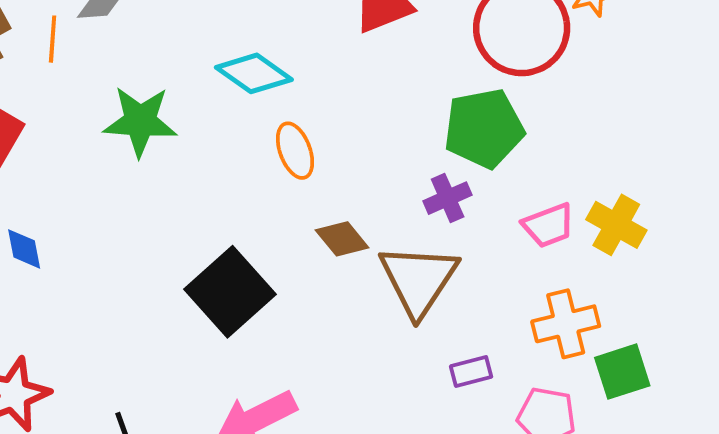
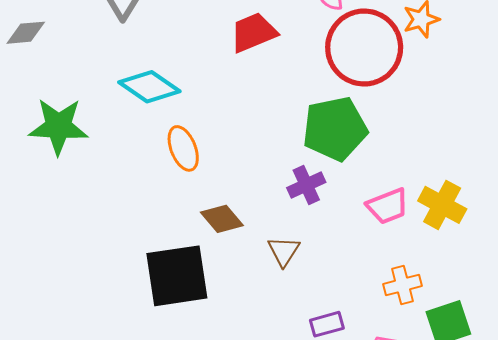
brown triangle: (419, 280) -> (284, 251), size x0.5
black square: (230, 292) -> (177, 276), moved, turned 34
orange cross: (566, 324) -> (402, 285), size x0.7

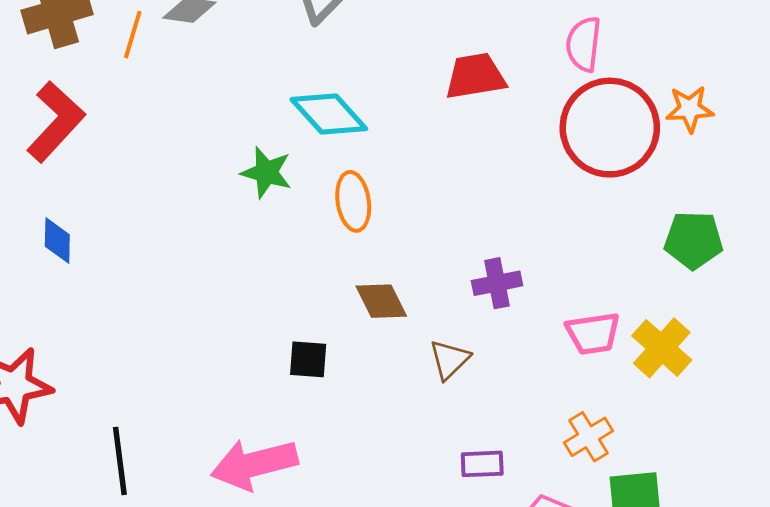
green star: (58, 126) -> (266, 172), moved, size x0.7
green pentagon: (335, 129) -> (693, 240), moved, size x0.7
black square: (177, 276) -> (308, 359), size x0.5
orange cross: (402, 285) -> (589, 437), turned -30

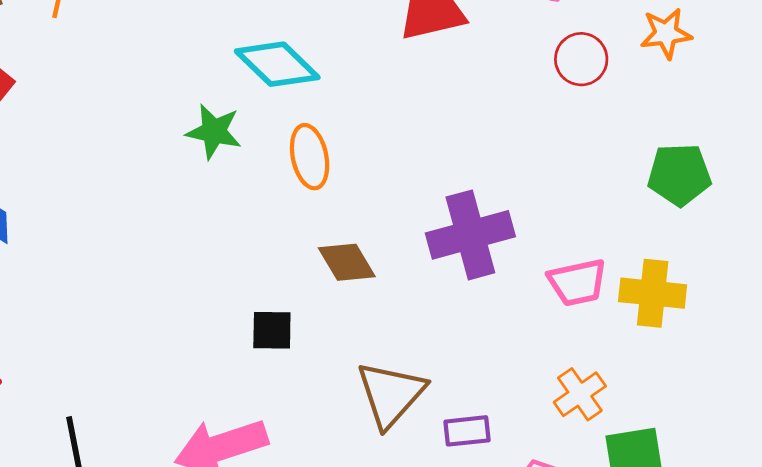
red circle: (610, 128) -> (581, 59), size x0.5
purple cross: (497, 283) -> (470, 235), size x1.6
yellow cross: (662, 348) -> (653, 293), turned -32
brown triangle: (449, 360) -> (391, 394), moved, size x1.6

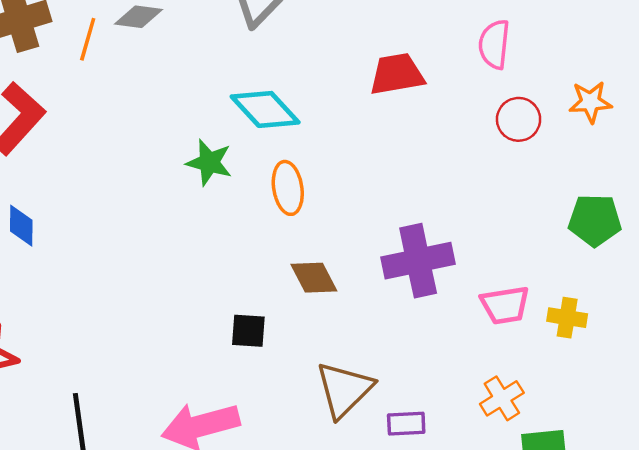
yellow cross: (653, 293) -> (567, 318), size x0.7

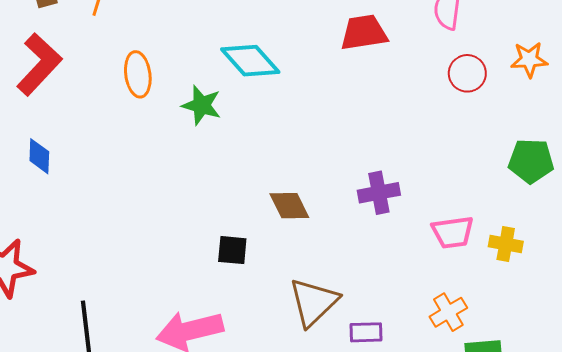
orange ellipse: (288, 188) -> (138, 74), moved
purple cross: (418, 261) -> (379, 193), size x0.7

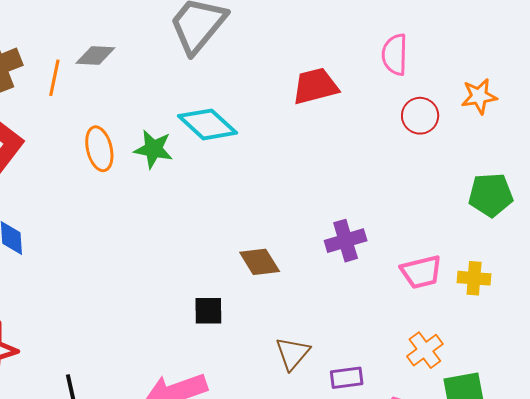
green star: (202, 105) -> (153, 149), moved
brown triangle: (314, 302) -> (293, 353), size x0.7

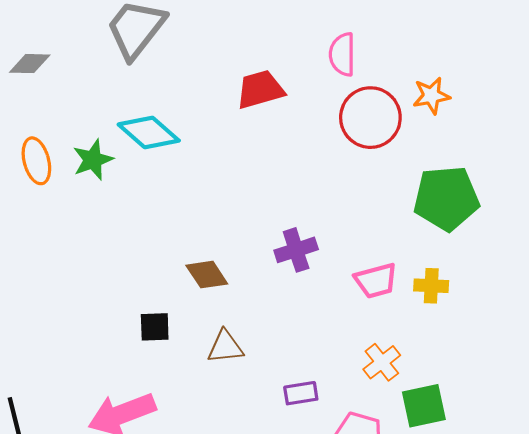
red circle: (420, 116) -> (370, 118), size x1.6
green star: (153, 149) -> (93, 160), turned -30
green pentagon: (491, 195) -> (446, 198), size x1.4
brown triangle: (293, 353) -> (225, 347), moved, turned 45

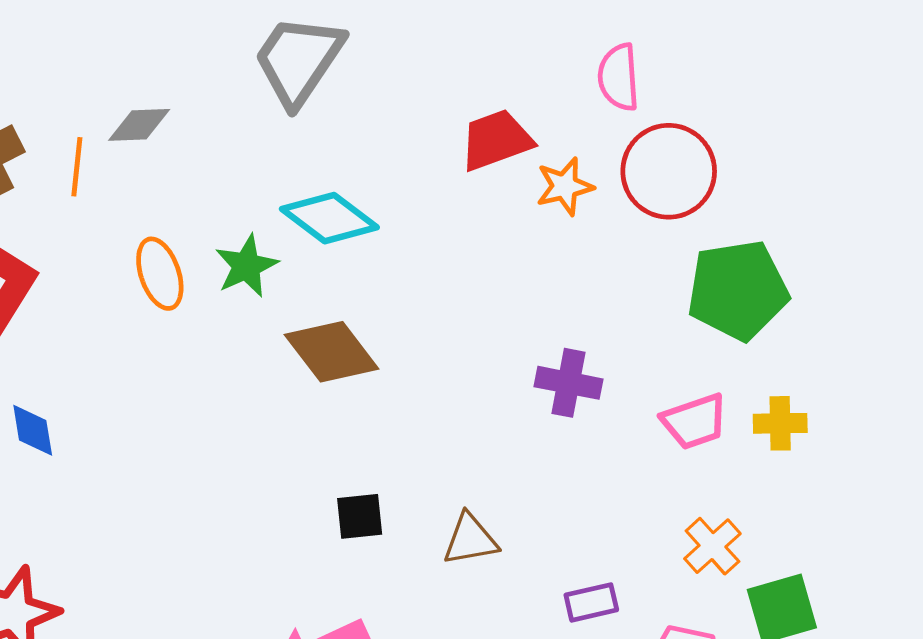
orange star: (431, 96) -> (565, 186), moved
green pentagon: (446, 198) -> (738, 290), moved
purple cross: (296, 250) -> (569, 383), turned 33
brown diamond: (207, 275) -> (332, 352), moved, size x1.4

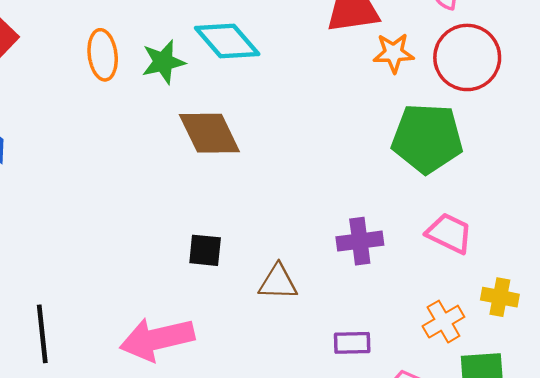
green pentagon: (738, 290) -> (427, 138), moved
purple cross: (569, 383) -> (360, 241), moved, turned -30
pink trapezoid: (695, 421) -> (449, 233), turned -147
yellow cross: (780, 423) -> (500, 297), moved

